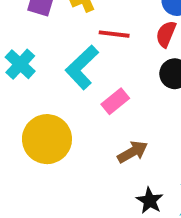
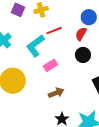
red line: (114, 34) -> (54, 31), turned -35

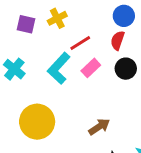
pink rectangle: (50, 65) -> (91, 68), moved

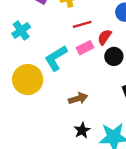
red semicircle: (118, 40) -> (104, 37), moved
cyan L-shape: (59, 68) -> (56, 58), moved

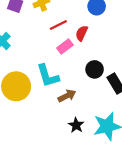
black circle: (114, 56) -> (95, 69), moved
cyan L-shape: (56, 58) -> (48, 76), moved, turned -65

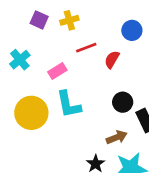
pink rectangle: (65, 47) -> (57, 71), moved
brown arrow: (67, 96) -> (117, 137), moved

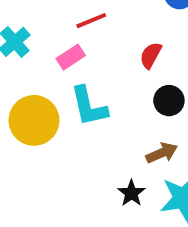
red line: (86, 48) -> (91, 21), moved
red semicircle: (112, 60) -> (151, 55), moved

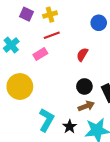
black circle: (169, 101) -> (84, 86), moved
cyan L-shape: (89, 106) -> (46, 120), moved, turned -140

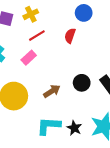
red semicircle: (82, 55) -> (70, 36), moved
brown arrow: (86, 106) -> (52, 91), moved
cyan L-shape: (46, 120) -> (49, 126), turned -105

